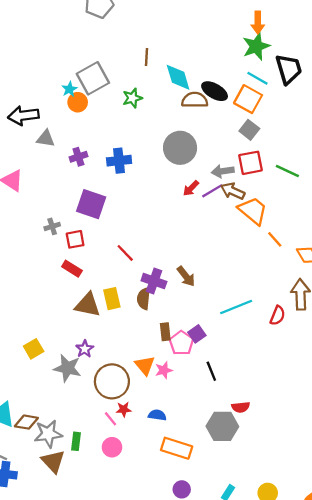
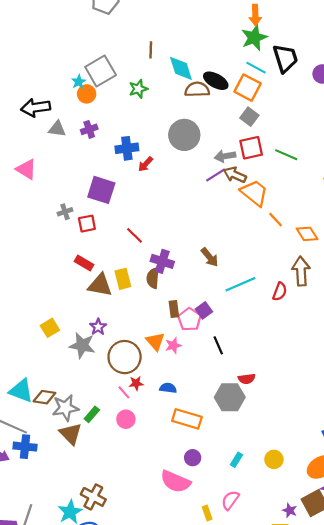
purple cross: (78, 157) -> (89, 129), moved
red arrow: (191, 188) -> (145, 164), moved
red rectangle: (72, 269) -> (84, 263), moved
brown arrow: (186, 276) -> (210, 257), moved
green rectangle: (76, 441) -> (92, 414), turned 35

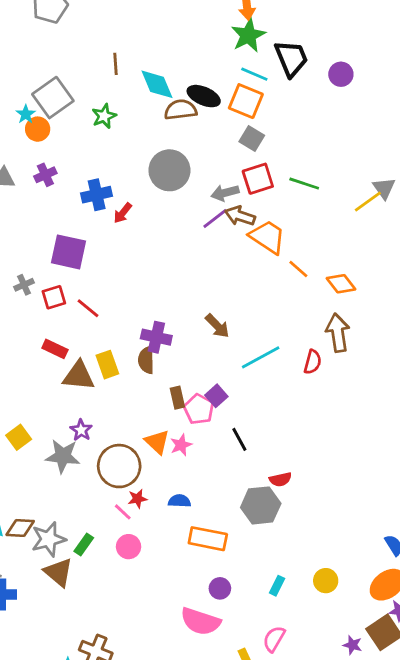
red line: (135, 235) -> (88, 308), moved

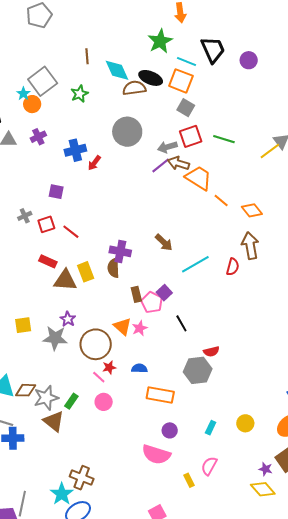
green star: (248, 35) -> (160, 41), moved
purple square: (69, 252) -> (56, 192), size x0.6
yellow square: (19, 437) -> (23, 325), turned 30

